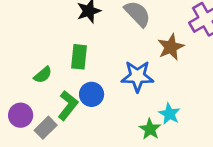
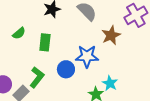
green semicircle: (43, 75) -> (19, 33), moved
blue circle: (92, 94) -> (66, 69), moved

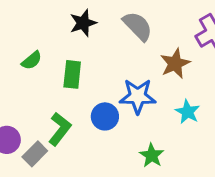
cyan star: (110, 83) -> (188, 112), moved

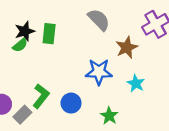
black star: (83, 23) -> (25, 31), moved
green rectangle: (72, 74) -> (49, 34), moved
blue circle: (105, 116) -> (71, 103), moved

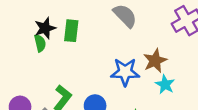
green semicircle: (20, 45) -> (40, 43), turned -63
brown star: (127, 47) -> (155, 61), moved

